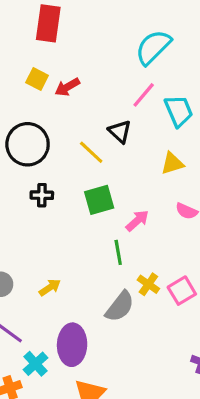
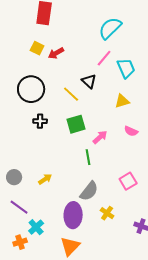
yellow cross: (148, 284) -> (107, 213), moved
purple ellipse: (72, 345) -> (73, 215), moved

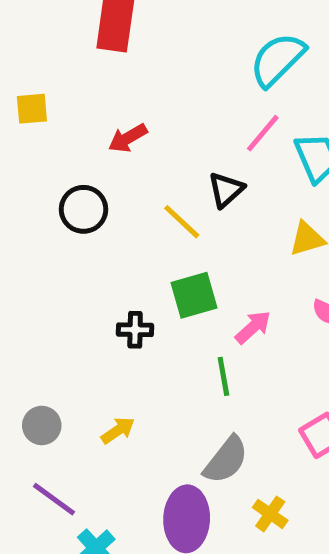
yellow square: (37, 48) -> (32, 109), moved, turned -32
red arrow: (56, 53) -> (128, 138), moved
black triangle: (89, 81) -> (226, 190), turned 35
black circle: (31, 89) -> (84, 209), size x0.7
black cross: (40, 121) -> (135, 330), moved

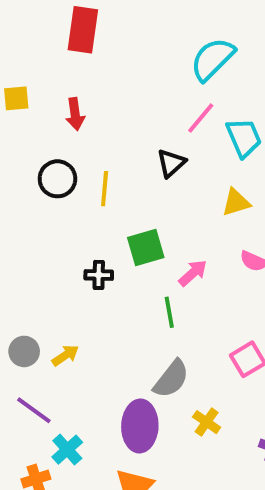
red arrow: (128, 138) -> (75, 114), moved, turned -68
yellow line: (182, 222) -> (105, 189), moved, turned 52
yellow arrow: (118, 430) -> (65, 355), moved

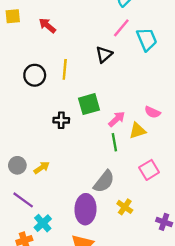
red arrow: (75, 114) -> (47, 26), turned 138
black circle: (57, 179) -> (35, 75), moved
yellow triangle: (236, 202) -> (137, 131), moved
green line: (169, 312) -> (114, 142), moved

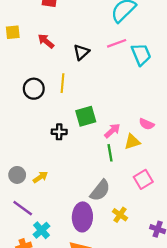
pink line: (121, 28) -> (117, 43), turned 30
black triangle: (104, 54) -> (81, 52), moved

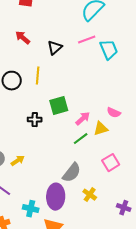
green line: (110, 153) -> (81, 139), turned 63
cyan cross: (41, 230) -> (31, 209), moved, turned -35

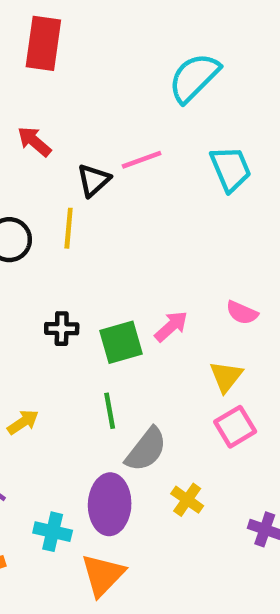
pink line: (87, 39) -> (142, 160), moved
black triangle: (55, 47) -> (94, 180), moved
green square: (59, 106) -> (121, 342), moved
yellow triangle: (101, 129) -> (226, 377), moved, turned -35
green line: (81, 139) -> (110, 411), moved, turned -63

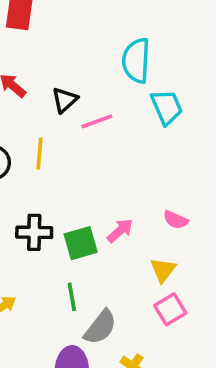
cyan semicircle: (194, 78) -> (136, 61), moved, turned -42
pink line: (142, 160) -> (97, 121), moved
black triangle: (94, 180) -> (65, 100), moved
black cross: (62, 329) -> (34, 232), size x1.4

